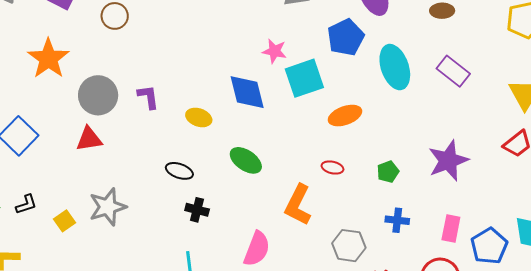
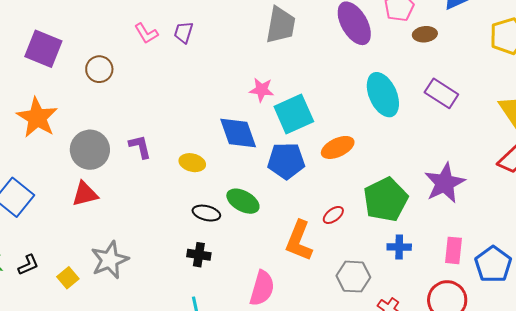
blue pentagon: (346, 37) -> (286, 161), moved, turned 30
red ellipse: (332, 168) -> (333, 215), moved, turned -45
black ellipse: (179, 171) -> (206, 213), moved
green pentagon: (388, 172) -> (386, 200), size x2.0

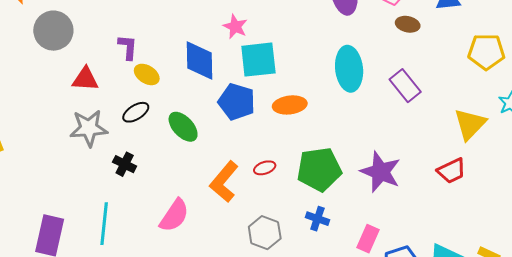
purple L-shape: (140, 147) -> (128, 47), moved
purple star: (445, 183) -> (380, 172), turned 30
red triangle: (85, 194) -> (85, 79), moved
black ellipse: (206, 213) -> (136, 112), moved, turned -64
gray star: (110, 260) -> (89, 128), moved

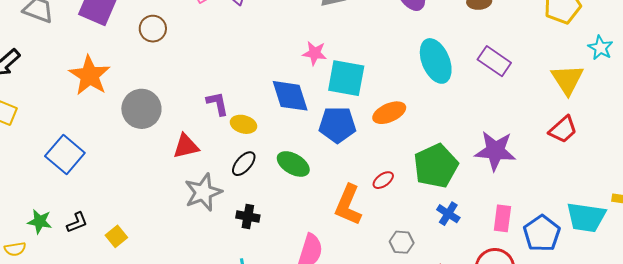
cyan square: (258, 60) -> (346, 78), turned 33
blue cross: (317, 219) -> (448, 214), turned 30
gray hexagon: (265, 233) -> (402, 242), size x0.7

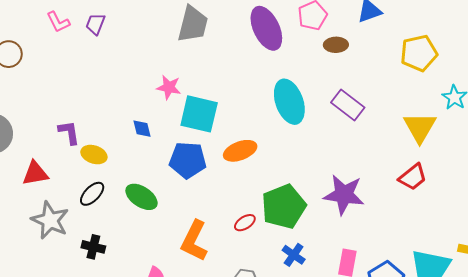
blue diamond: (290, 96) -> (142, 129), size x0.5
red ellipse: (383, 180) -> (245, 223), moved
gray star: (203, 192) -> (50, 220), turned -30

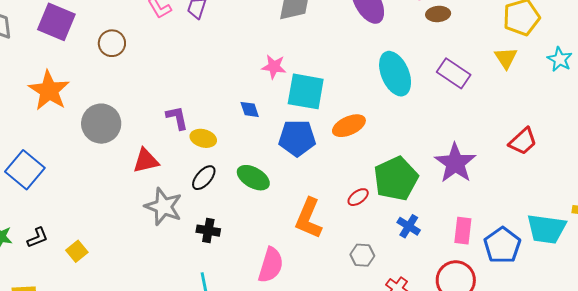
yellow triangle: (420, 127) -> (506, 58), moved, size x0.7
purple star: (344, 195) -> (455, 163), turned 30

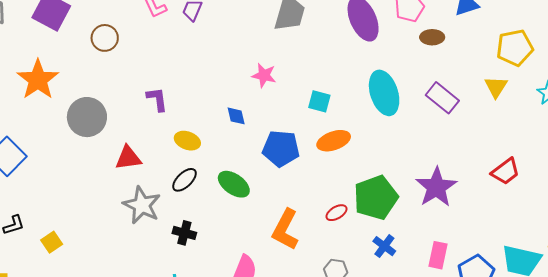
cyan square: (306, 91) -> (319, 101), moved, size x0.6
purple L-shape: (177, 118) -> (157, 99), moved

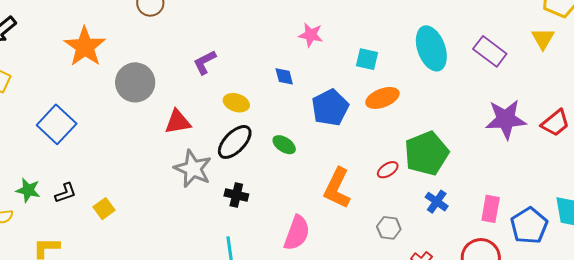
purple L-shape: (157, 99) -> (205, 62), turned -108
blue pentagon: (281, 149) -> (330, 108), turned -30
black ellipse: (184, 180) -> (235, 142), size x1.4
green ellipse: (234, 184) -> (284, 145), size x0.7
purple star: (436, 187) -> (506, 119), moved, turned 30

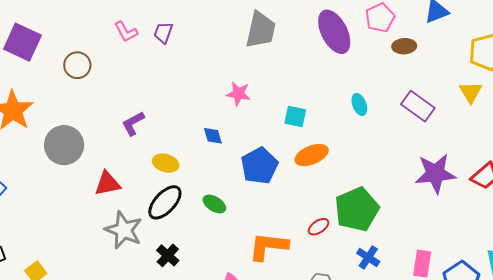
cyan ellipse: (431, 48) -> (359, 104), size x0.5
orange L-shape: (337, 188) -> (268, 246), turned 72
black cross: (236, 195) -> (168, 255), turned 30

